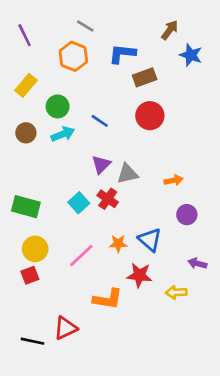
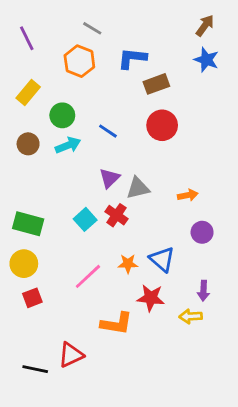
brown arrow: (170, 30) -> (205, 26), moved
yellow circle: (35, 249) -> (24, 264), moved
purple arrow: (197, 263) -> (203, 291), moved, turned -102

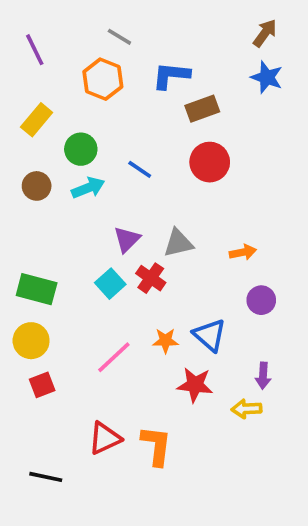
purple triangle: (109, 178) -> (127, 239), moved
orange L-shape: (116, 324) -> (156, 446), moved, turned -92
red triangle: (71, 355) -> (105, 438), moved

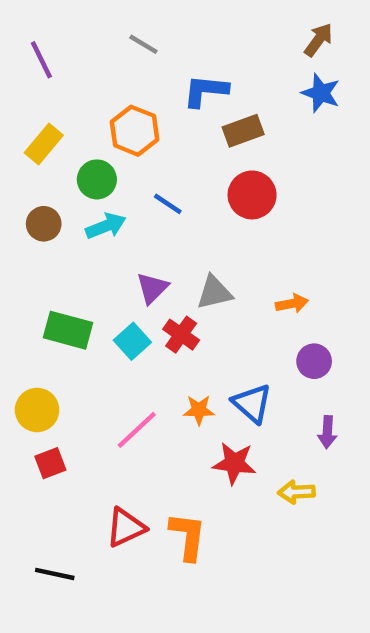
orange hexagon: (103, 79) -> (135, 131), moved
green rectangle: (37, 289) -> (68, 330), moved
purple arrow: (263, 376) -> (327, 432), moved

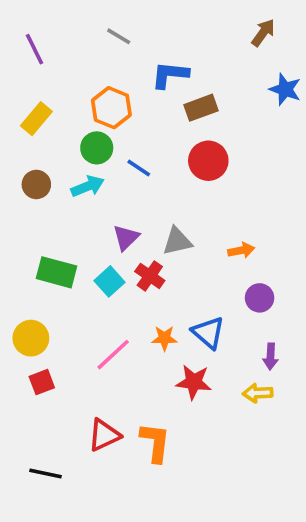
blue star: (321, 93) -> (285, 89), moved
green circle: (97, 179) -> (97, 148), moved
yellow arrow: (296, 492) -> (258, 393), moved

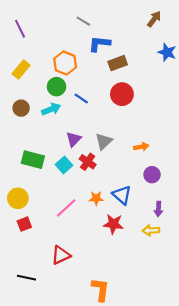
gray line: (119, 36) -> (83, 21), moved
gray triangle: (177, 241) -> (104, 141), turned -30
orange L-shape: (155, 442) -> (100, 289), moved

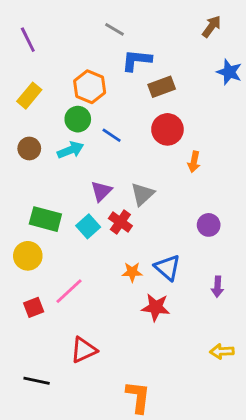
orange arrow: (141, 147) -> (194, 162), moved, turned 112
purple circle: (152, 175) -> (209, 225), moved
yellow circle: (18, 198) -> (28, 256), moved
pink line: (66, 208) -> (69, 291), moved
yellow arrow: (151, 230) -> (222, 351), moved

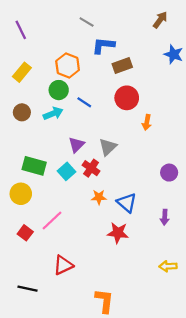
purple circle: (209, 225) -> (169, 173), moved
orange star: (132, 272) -> (99, 197), moved
red square: (34, 307) -> (25, 233), turned -32

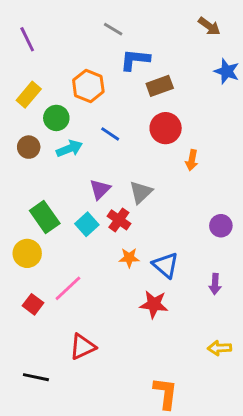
brown arrow: (160, 20) -> (209, 26), turned 90
green circle: (59, 90) -> (56, 118), moved
green rectangle: (34, 166) -> (45, 217), turned 40
orange L-shape: (104, 301) -> (166, 393), moved

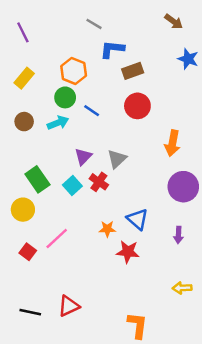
green circle: (56, 118) -> (65, 97), moved
orange arrow: (192, 160) -> (172, 143), moved, size x1.5
purple circle: (221, 226) -> (183, 187), size x1.6
orange star: (129, 258) -> (107, 229), moved
red triangle: (83, 347) -> (69, 306), moved

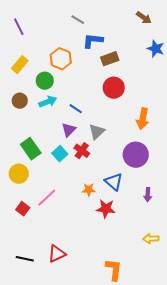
green circle: (65, 97) -> (45, 81), moved
blue line: (92, 111) -> (76, 109), moved
purple circle: (183, 187) -> (136, 155), moved

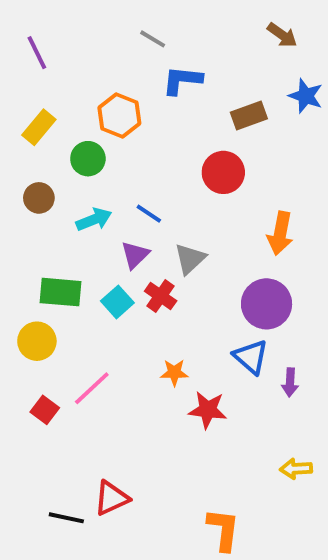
brown rectangle: (110, 59) -> (249, 116), moved
cyan arrow: (48, 102) -> (94, 220), moved
green rectangle: (31, 149) -> (60, 292), turned -50
blue triangle: (114, 182) -> (251, 357), moved
black line: (25, 259) -> (66, 518), moved

